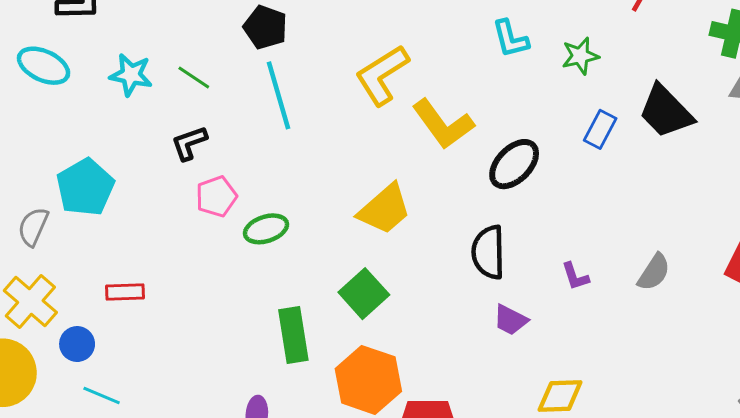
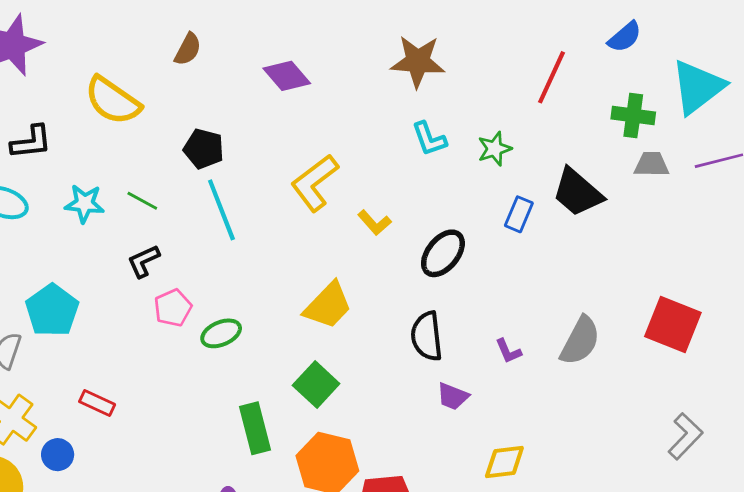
yellow L-shape: (443, 124) -> (374, 223), size x0.6
gray semicircle: (654, 272) -> (580, 341), size x1.4
red rectangle: (125, 292) -> (97, 403), turned 32

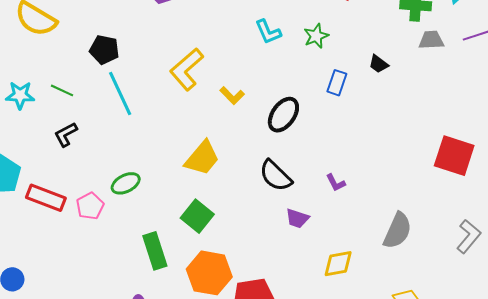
black trapezoid: (578, 192) -> (379, 64), size x0.5
pink pentagon: (173, 308) -> (90, 206), moved
black semicircle: (427, 336) -> (276, 176), turned -36
gray semicircle: (580, 341) -> (398, 231), moved
red rectangle: (97, 403) -> (46, 198), moved, size x1.5

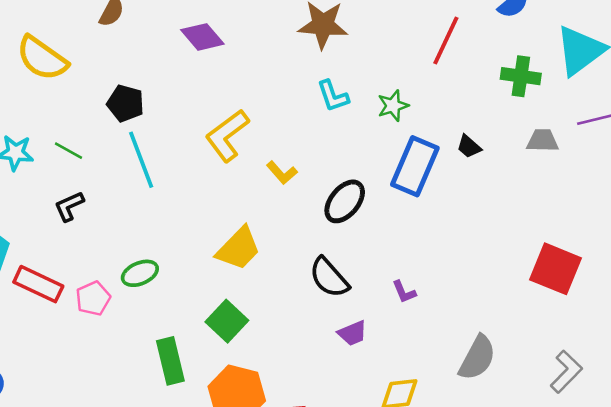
gray trapezoid: (431, 40) -> (542, 141), moved
blue rectangle: (337, 83) -> (415, 166), size x1.8
purple trapezoid: (297, 218) -> (352, 333), turned -45

